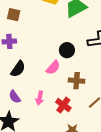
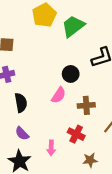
black semicircle: (18, 69) -> (21, 103), turned -36
pink arrow: (40, 98) -> (51, 148), moved

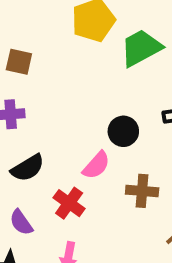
black semicircle: (21, 103) -> (28, 168), turned 60
red cross: (76, 134) -> (69, 203), moved

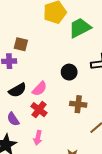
brown square: (19, 62) -> (21, 44), moved
pink semicircle: (96, 165) -> (40, 89), moved

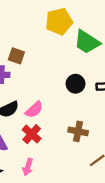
green trapezoid: (80, 28) -> (87, 42), turned -125
black circle: (69, 72) -> (75, 84), moved

